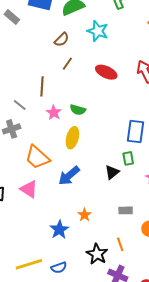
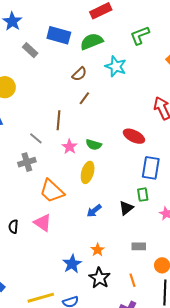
red ellipse: (106, 72) -> (134, 136), moved
blue arrow: (69, 176) -> (94, 211), moved, size x0.7
black star: (97, 254) -> (100, 278), moved

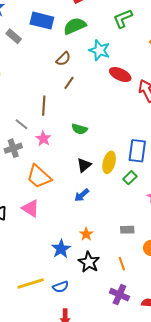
red ellipse: (134, 136) -> (120, 75), moved
pink star: (70, 147) -> (43, 139), moved
yellow ellipse: (88, 172) -> (109, 162), moved
green rectangle: (143, 195) -> (130, 178), turned 56
black triangle: (126, 208) -> (84, 165), moved

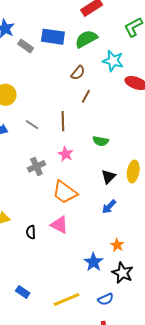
gray rectangle: (14, 36) -> (26, 46), moved
gray line: (22, 124) -> (32, 125), moved
blue semicircle: (61, 287) -> (106, 299), moved

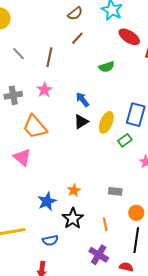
green semicircle: (101, 141) -> (107, 67), moved, turned -42
blue arrow: (109, 207) -> (82, 100), moved, turned 84

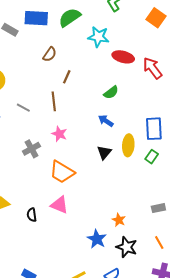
brown semicircle: (75, 14) -> (50, 54), moved
brown line: (77, 38) -> (67, 77), moved
blue arrow: (82, 100) -> (106, 121), moved

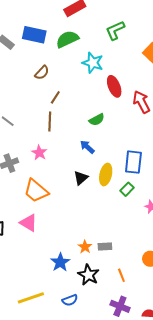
red ellipse: (123, 57) -> (114, 86), turned 45
brown line: (54, 101) -> (50, 121), moved
gray rectangle: (158, 208) -> (105, 247), moved

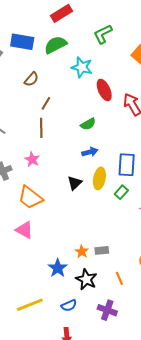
blue arrow: (87, 147) -> (90, 152), moved, turned 126
purple cross: (120, 306) -> (107, 310), moved

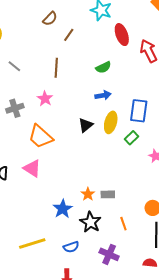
brown line: (46, 103) -> (69, 35), moved

